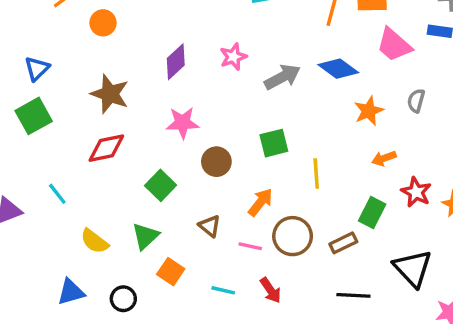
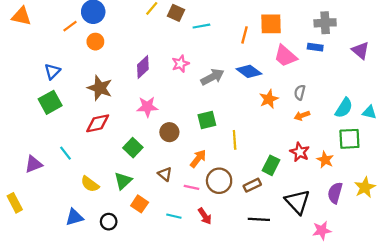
orange arrow: (384, 158) -> (302, 116), moved

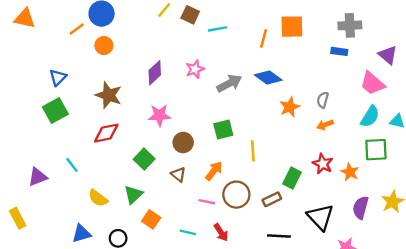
pink trapezoid: (285, 56) -> (372, 83), moved
brown triangle: (165, 174) -> (178, 174), moved

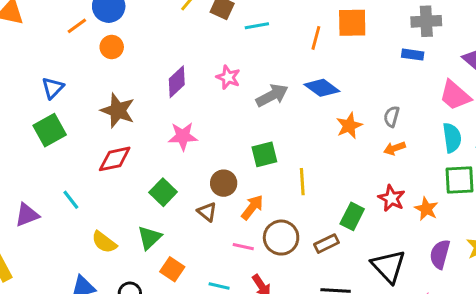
pink star: (195, 69) -> (228, 77), turned -30
cyan semicircle: (370, 116) -> (452, 138), turned -40
brown circle: (183, 143) -> (224, 183), moved

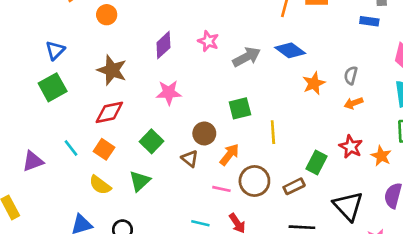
orange square: (172, 269) -> (104, 149), moved

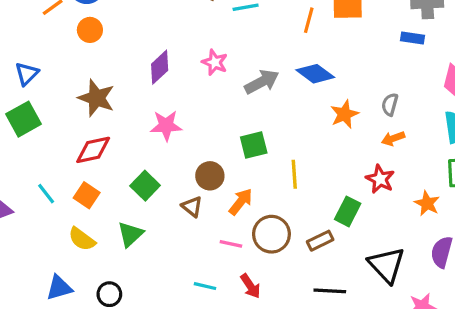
red star: (351, 147) -> (380, 179), moved

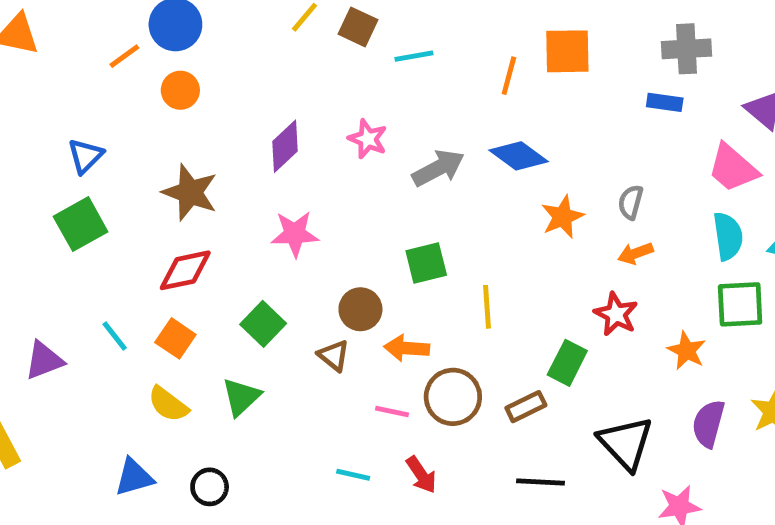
orange arrow: (241, 202) -> (407, 348), turned -124

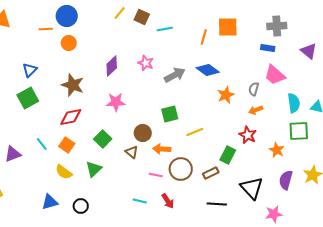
orange line: (124, 56) -> (46, 29), turned 32
pink trapezoid: (733, 168) -> (275, 75), moved
yellow line: (487, 307) -> (195, 132), turned 72

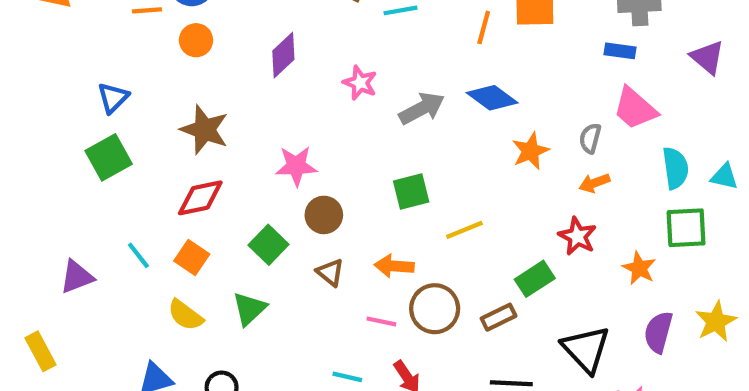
purple diamond: (112, 66) -> (283, 55), moved
brown circle: (143, 133) -> (324, 215), moved
green rectangle: (228, 155) -> (535, 279), turned 30

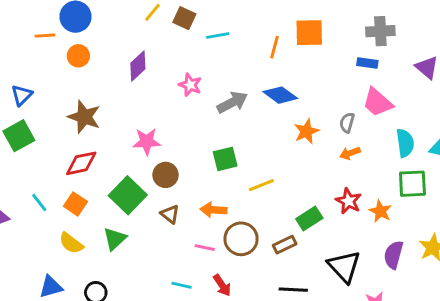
red star: (577, 236) -> (348, 201), moved
green square: (268, 245) -> (128, 195), size x1.4

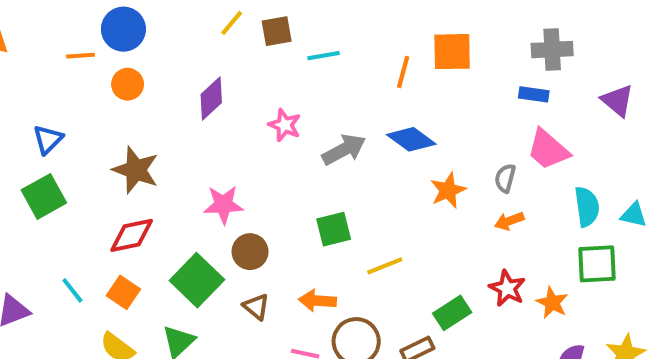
brown square: (184, 18) -> (277, 31), turned -35

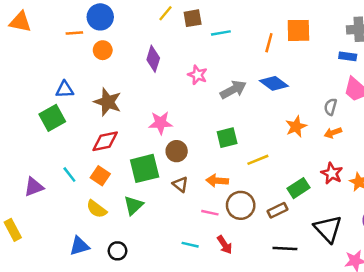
purple diamond: (211, 99) -> (153, 59), turned -30
blue triangle: (48, 139) -> (65, 90), moved, turned 42
orange star: (448, 190) -> (296, 127), moved
green square: (197, 280) -> (145, 168), turned 32

